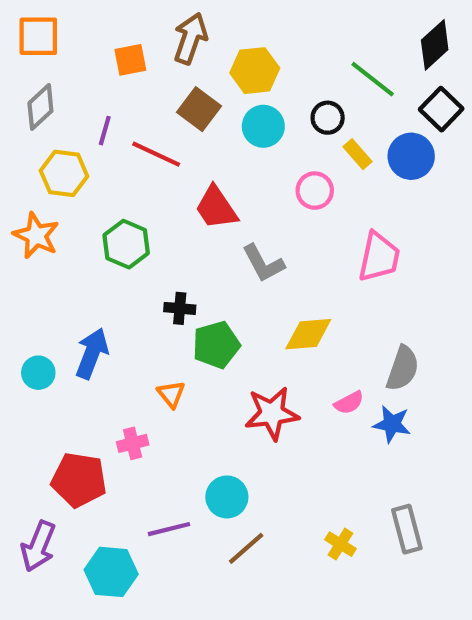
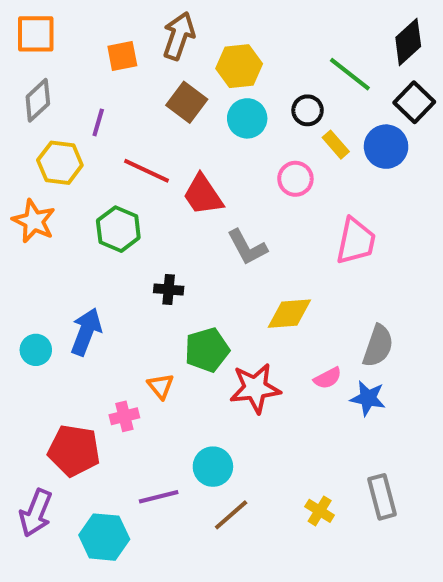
red line: (156, 154) -> (147, 171), moved
green pentagon: (216, 345) -> (207, 350), moved
orange triangle: (171, 394) -> (161, 386), moved

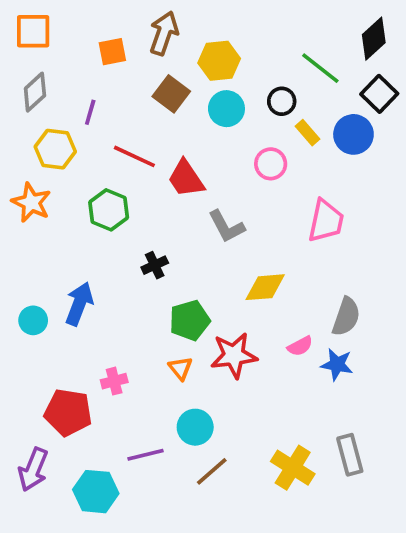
black cross: (169, 289) -> (155, 265), turned -30
orange triangle: (161, 386) -> (180, 368), moved
yellow cross: (320, 511) -> (293, 468), size x1.6

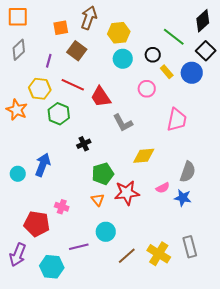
brown square: (171, 94) -> (77, 51), moved
yellow hexagon: (55, 149) -> (40, 89), moved
pink cross: (114, 381) -> (62, 207), turned 32
brown line: (212, 471) -> (127, 256), moved

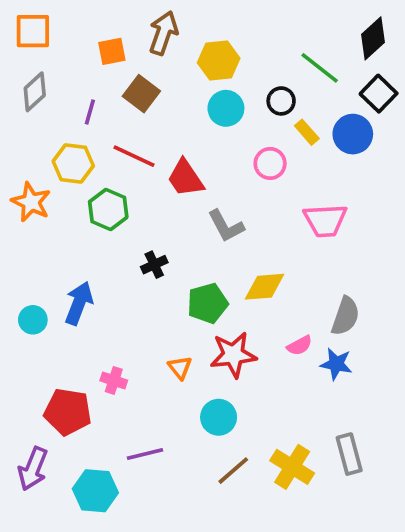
pink trapezoid: (177, 120) -> (325, 220), turned 75
green pentagon: (103, 174) -> (208, 303), moved
cyan circle: (106, 232) -> (219, 417), moved

